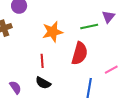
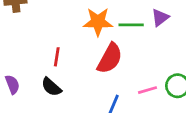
orange star: (53, 32) -> (98, 22), moved

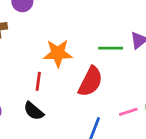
orange star: (98, 22) -> (58, 53), moved

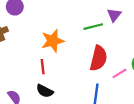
red semicircle: (90, 82) -> (99, 58), moved

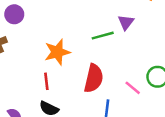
red semicircle: (99, 58) -> (94, 78), moved
pink line: (119, 73) -> (133, 88), turned 72

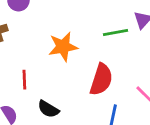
red line: (46, 81) -> (24, 80), moved

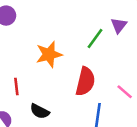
green line: (115, 33) -> (95, 38), turned -40

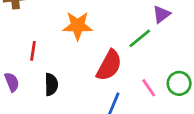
green line: (95, 38) -> (140, 38), moved
black semicircle: (40, 111) -> (51, 85), turned -132

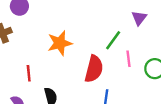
purple triangle: (161, 14) -> (139, 18), moved
pink line: (149, 88) -> (129, 59), moved, turned 42

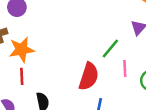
orange star: (60, 43) -> (22, 50), moved

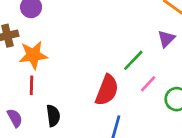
pink line: (125, 68) -> (148, 84), turned 42

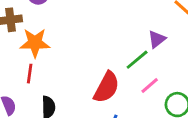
purple triangle: (166, 39) -> (157, 39), moved

